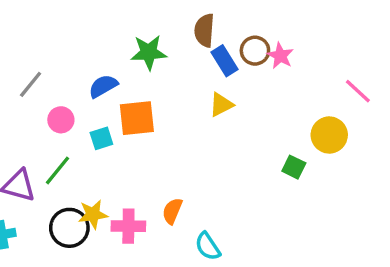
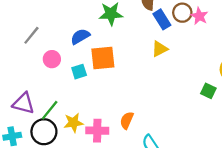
green line: (58, 170) -> (50, 110), moved
black circle: (69, 228) -> (44, 132), moved

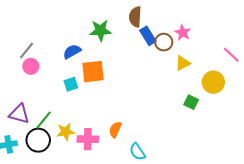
brown circle: (182, 13) -> (164, 42), moved
yellow triangle: (160, 49) -> (183, 63), moved
pink circle: (52, 59) -> (31, 66), moved

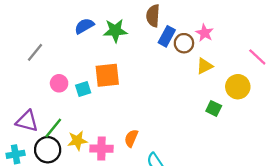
blue rectangle: (148, 36) -> (167, 36), turned 60
blue semicircle: (72, 52) -> (84, 26), moved
pink circle: (31, 66) -> (59, 83), moved

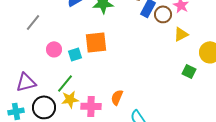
purple triangle: (27, 121) -> (26, 82), turned -30
green line: (53, 128) -> (65, 83), moved

